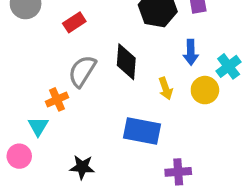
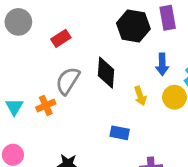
cyan triangle: (38, 126) -> (14, 107), moved
blue rectangle: (142, 131) -> (120, 133), size x0.6

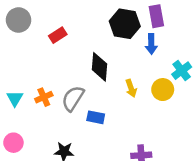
blue arrow: (162, 64) -> (151, 44), moved
gray semicircle: (68, 81) -> (73, 98), moved
blue rectangle: (120, 133) -> (96, 117), moved

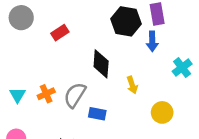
yellow circle: (163, 90) -> (162, 112), moved

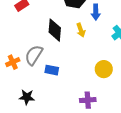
yellow arrow: (132, 85) -> (81, 30), moved
orange cross: (46, 94) -> (13, 62), moved

